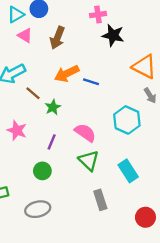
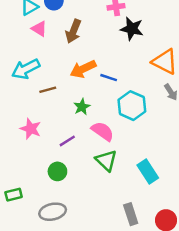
brown line: (33, 93) -> (48, 90), turned -56
green star: (53, 107) -> (82, 107), moved
cyan hexagon: (127, 120) -> (132, 106), moved
purple line: (52, 142) -> (67, 141), turned 35
gray rectangle: (100, 200) -> (131, 214), moved

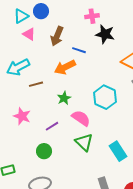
blue line: (109, 78) -> (79, 50), moved

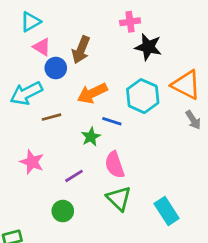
blue circle: (41, 11) -> (56, 68), moved
blue line: (79, 50) -> (112, 121), moved
cyan hexagon: (105, 97) -> (143, 96), moved
pink semicircle: (81, 118) -> (115, 165), turned -144

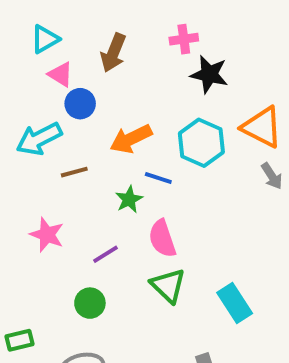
brown arrow: (81, 50) -> (113, 53), moved

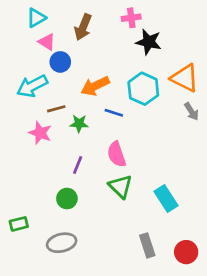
green star: (129, 199) -> (79, 124), moved, turned 30
pink star: (47, 235) -> (40, 133), moved
purple line: (106, 254) -> (78, 165), turned -36

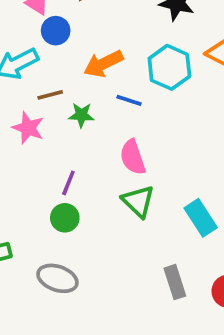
purple line: (78, 165) -> (68, 183), moved
gray ellipse: (62, 243) -> (57, 278), turned 32

